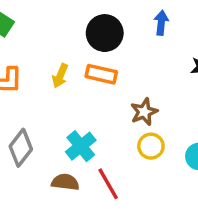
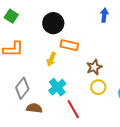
black circle: (105, 33) -> (53, 23), moved
yellow arrow: (60, 76) -> (51, 59), moved
brown semicircle: (65, 182) -> (34, 108), moved

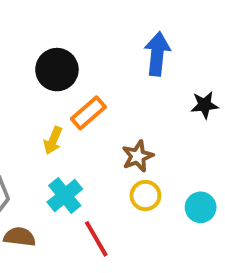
blue arrow: (104, 15) -> (157, 54), size x1.5
orange rectangle: (69, 45) -> (88, 113), turned -54

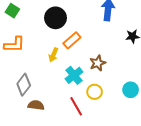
cyan cross: (65, 196) -> (74, 75), moved
yellow circle: (145, 196) -> (95, 92), moved

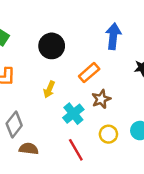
orange rectangle: (72, 40) -> (89, 73), moved
yellow circle: (95, 92) -> (108, 134), moved

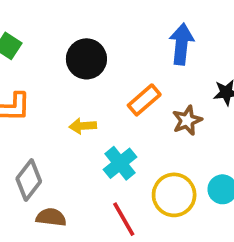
yellow arrow: (49, 89) -> (83, 126), turned 63
brown star: (101, 99) -> (187, 120), moved
yellow circle: (108, 134) -> (174, 195), size x1.5

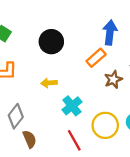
orange rectangle: (144, 100) -> (96, 58), moved
brown semicircle: (51, 217) -> (30, 139), turned 60

